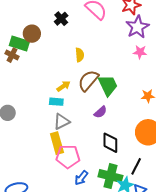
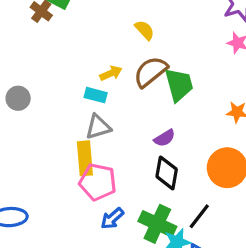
yellow semicircle: (80, 55) -> (145, 30), turned -48
purple semicircle: (100, 112) -> (165, 138), moved

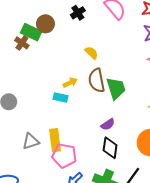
brown semicircle: (151, 72) -> (97, 80), turned -60
gray triangle: (98, 127) -> (31, 141), moved

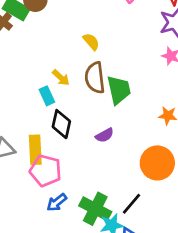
yellow arrow: (70, 83) -> (61, 78), turned 64
cyan rectangle: (61, 98) -> (47, 96), turned 48
black diamond: (110, 148) -> (61, 124), moved

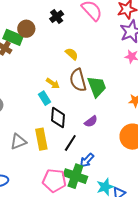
pink pentagon: (46, 171) -> (54, 181), moved
blue arrow: (57, 202) -> (87, 160), moved
black line: (132, 204) -> (70, 143), moved
green cross: (95, 209) -> (75, 176), moved

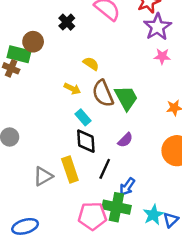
yellow arrow: (53, 83) -> (72, 89), moved
cyan rectangle: (44, 98) -> (83, 117), moved

